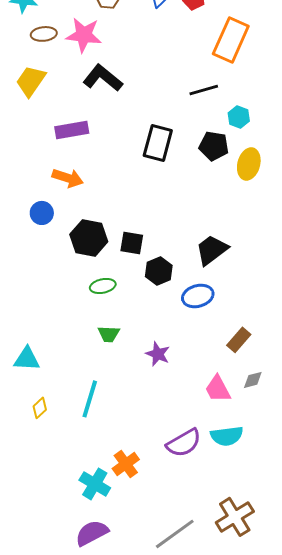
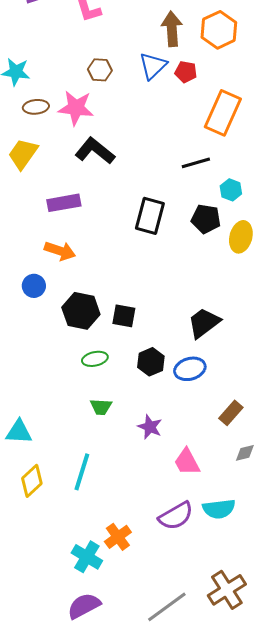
black hexagon: (159, 271) -> (151, 362), moved
pink trapezoid: (218, 389) -> (187, 462), moved
yellow diamond: (40, 408) -> (32, 481), size x1.5

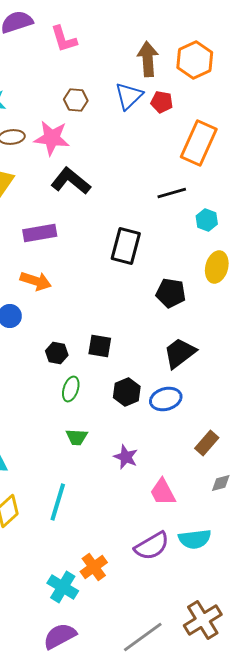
black pentagon: (206, 219) -> (171, 293), moved
black hexagon: (81, 311) -> (57, 353), moved, size x0.6
green ellipse: (95, 359) -> (71, 389), turned -60

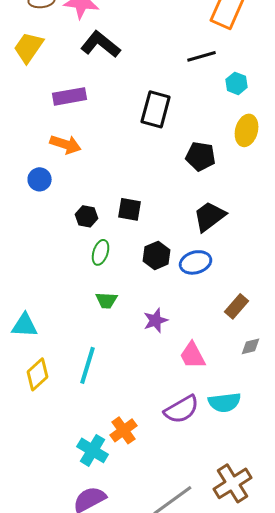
purple star: (126, 457) -> (156, 320), turned 30

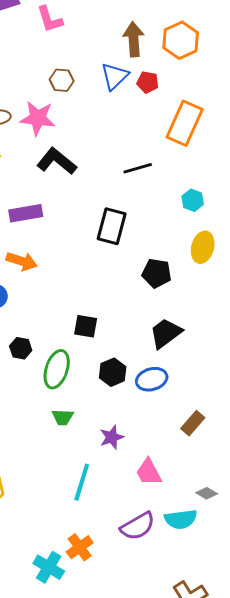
black line: (202, 56) -> (138, 168), moved
black hexagon: (87, 216) -> (21, 348), moved
green ellipse: (101, 252) -> (57, 369), size x1.5
gray diamond: (251, 346) -> (207, 493), moved, turned 45
cyan line: (88, 365) -> (82, 482), moved

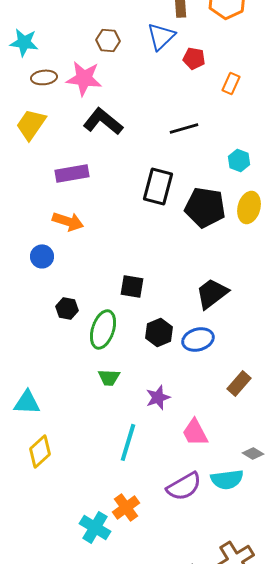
red pentagon: (148, 82) -> (194, 58), moved
orange rectangle: (185, 123) -> (231, 83), size x0.5
black pentagon: (157, 273) -> (205, 207), moved, size x1.4

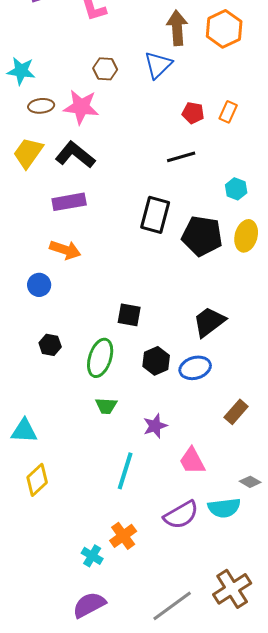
red pentagon: (194, 58) -> (193, 113), moved
black L-shape: (103, 121) -> (75, 155), moved
black hexagon: (67, 308) -> (50, 345), moved
cyan cross: (95, 527) -> (92, 556), size x0.7

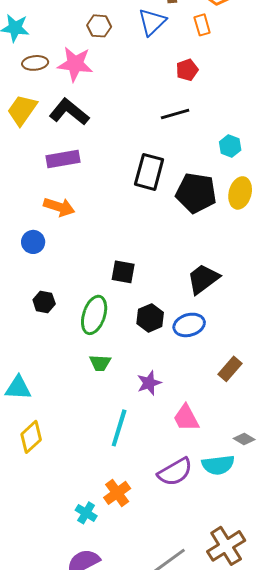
orange rectangle: (228, 112) -> (202, 25), moved, turned -40
red pentagon: (193, 113) -> (187, 70), turned -30

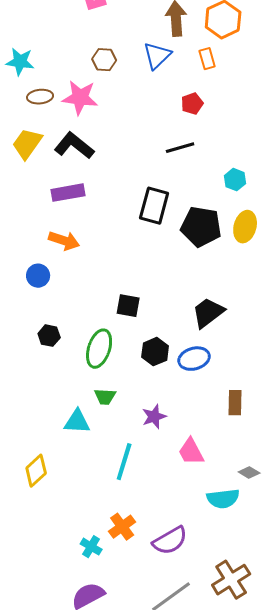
brown rectangle: (230, 369) -> (235, 403), turned -40
cyan triangle: (18, 388) -> (77, 422), moved
purple semicircle: (175, 472) -> (170, 541), moved

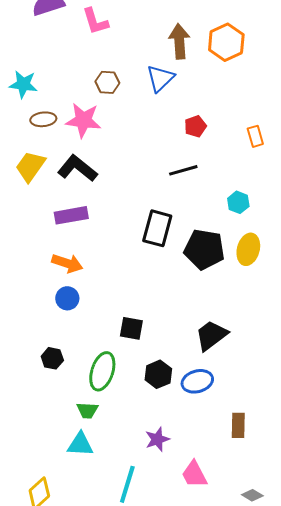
orange rectangle: (207, 59) -> (255, 136), moved
blue circle: (38, 276) -> (67, 298), moved
green trapezoid: (105, 397) -> (87, 410), moved

